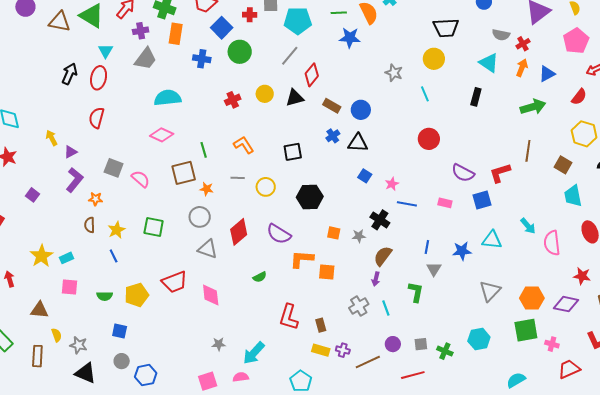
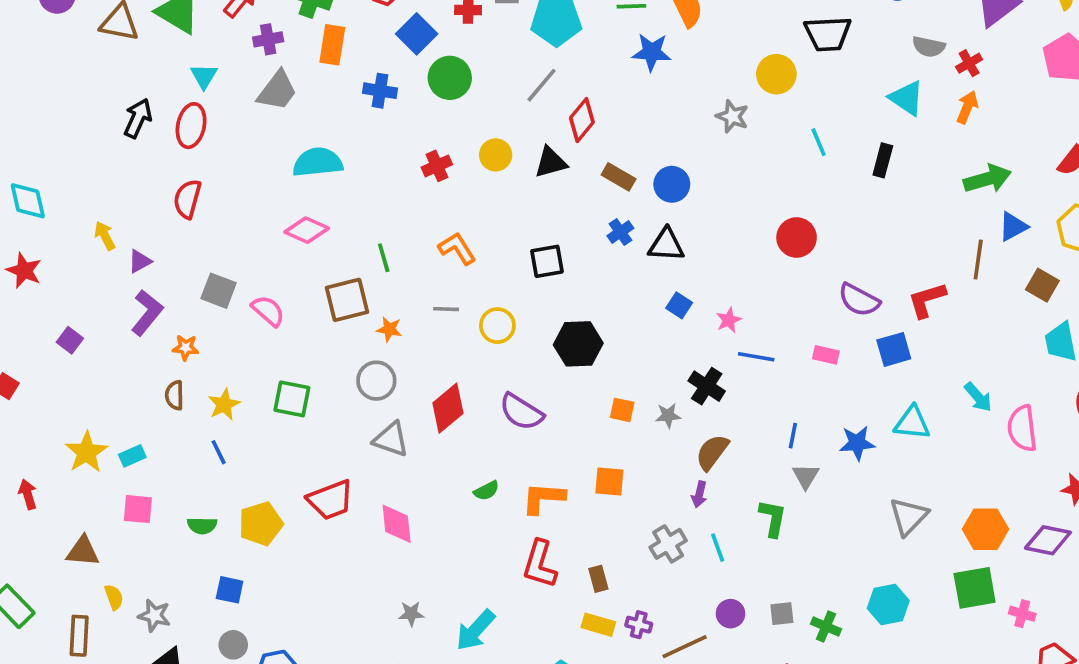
yellow circle: (434, 59) -> (776, 74), moved
blue triangle: (547, 74) -> (1013, 226), moved
cyan line: (425, 94) -> (819, 142), moved
orange L-shape: (302, 259) -> (543, 498), moved

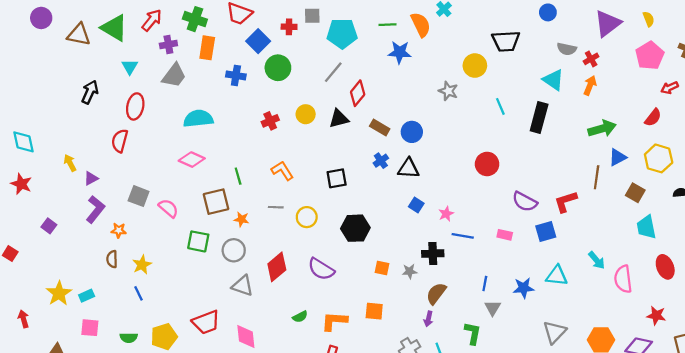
red ellipse: (191, 126) -> (135, 106), moved
black rectangle: (883, 160) -> (539, 118), size x1.5
black cross: (707, 386) -> (433, 254), turned -35
green square: (292, 399) -> (198, 241), moved

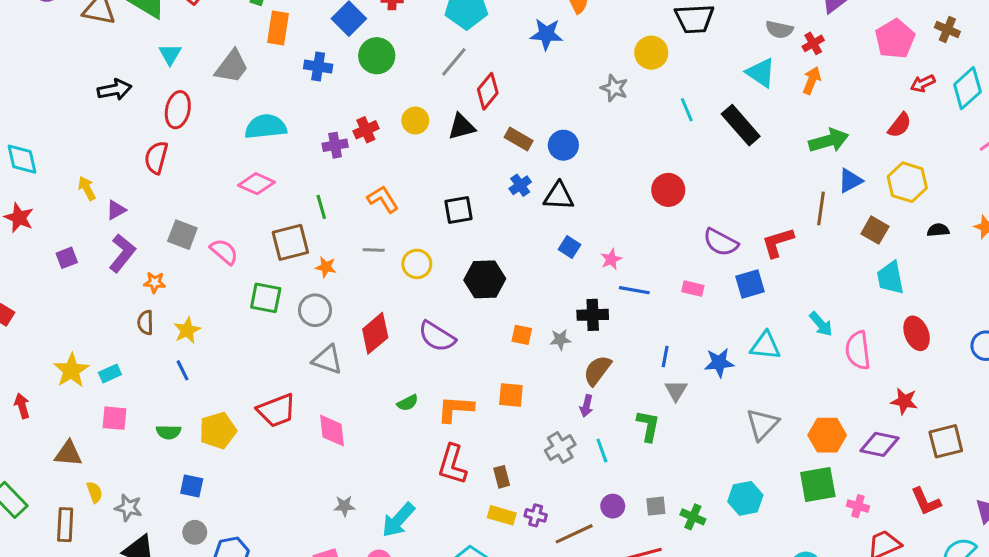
purple cross: (168, 45) -> (335, 145), moved
black arrow: (90, 92) -> (115, 90), turned 55
black rectangle: (539, 118) -> (741, 125), turned -56
purple square: (49, 226) -> (67, 258), moved, turned 32

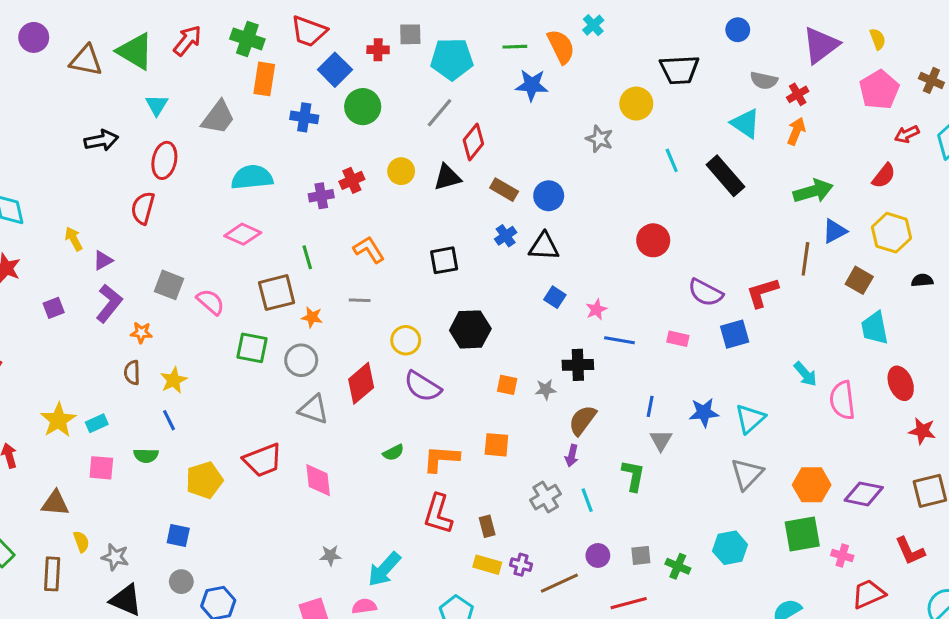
yellow circle: (417, 264) -> (406, 340), moved
cyan triangle: (765, 346) -> (750, 419), moved, turned -48
red star: (904, 401) -> (922, 431), moved
green semicircle: (169, 432) -> (146, 456), moved

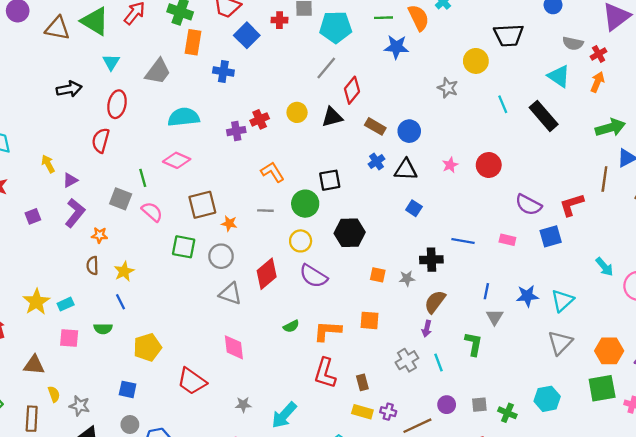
green circle: (363, 107) -> (305, 204), moved
green line: (307, 257) -> (143, 178), moved
pink star: (596, 310) -> (450, 165), moved
red trapezoid: (263, 460) -> (192, 381), moved, turned 56

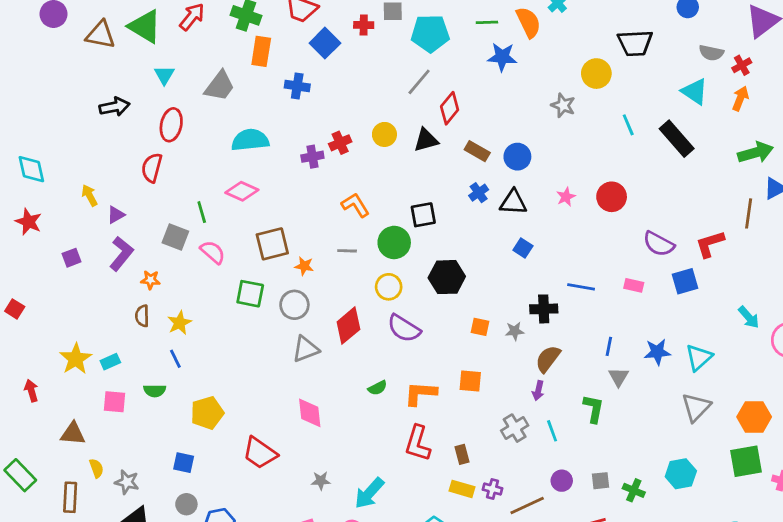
gray triangle: (230, 294) -> (306, 349), turned -40

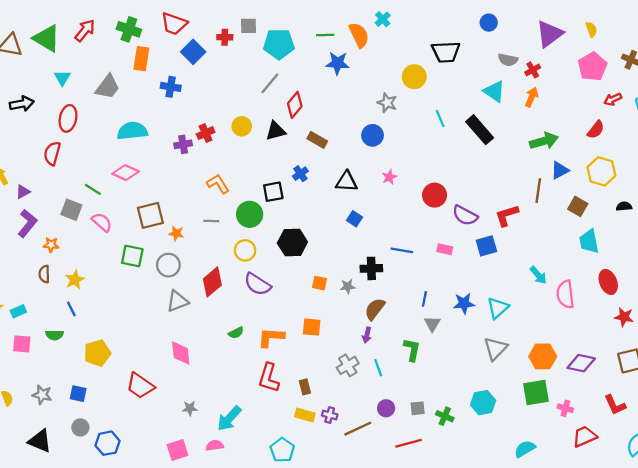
blue circle: (517, 157) -> (373, 135), moved
blue cross: (479, 193) -> (300, 174), moved
red circle: (612, 197) -> (435, 195), moved
green line: (202, 212) -> (93, 189), turned -42
gray star: (127, 482) -> (42, 395), moved

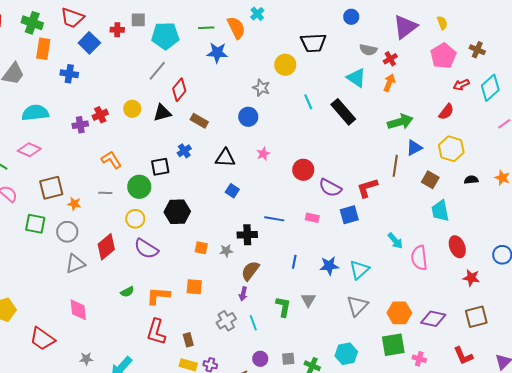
gray triangle: (432, 324) -> (308, 300), moved

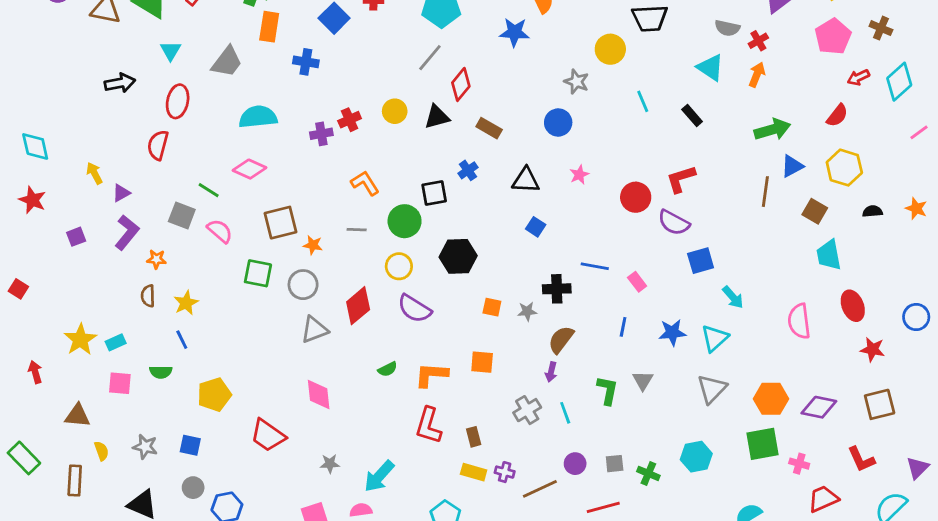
black rectangle: (343, 112) -> (692, 115), size x0.6
red L-shape: (367, 188) -> (681, 179), moved
pink rectangle: (312, 218) -> (637, 282), moved, turned 40
cyan arrow: (395, 241) -> (733, 297), moved

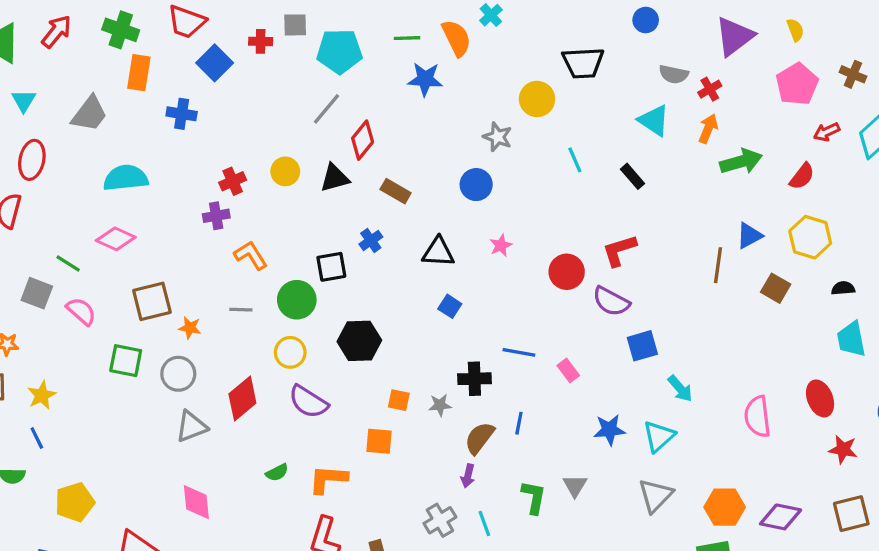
green arrow: (772, 130) -> (741, 162), moved
purple cross: (321, 134) -> (216, 216), moved
cyan trapezoid: (829, 255) -> (851, 339), moved
blue line: (623, 327) -> (519, 423), moved
orange square: (482, 362) -> (379, 441), moved

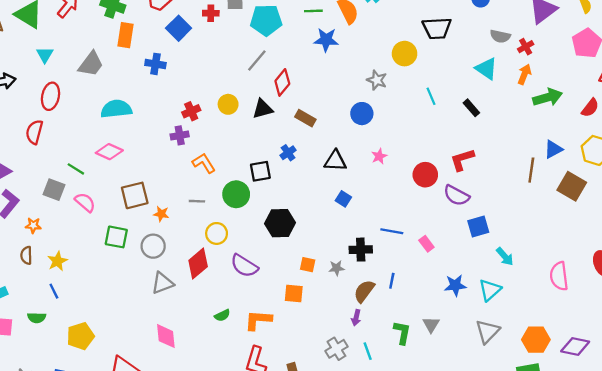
brown square: (776, 288) -> (572, 186), size x1.4
yellow circle: (290, 352) -> (217, 233), moved

